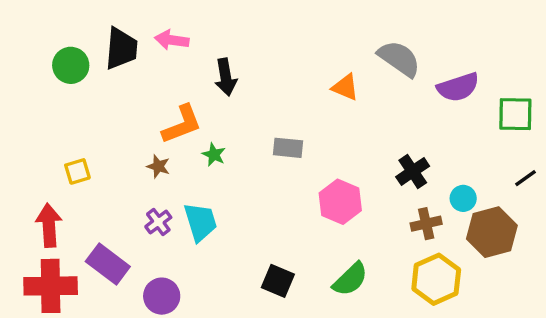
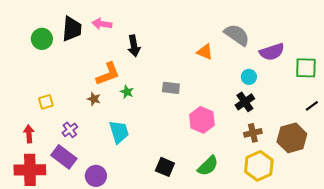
cyan circle: (463, 198) -> (249, 77), moved
purple cross: (158, 222) -> (70, 130), moved
red arrow: (49, 225) -> (29, 134), size x0.7

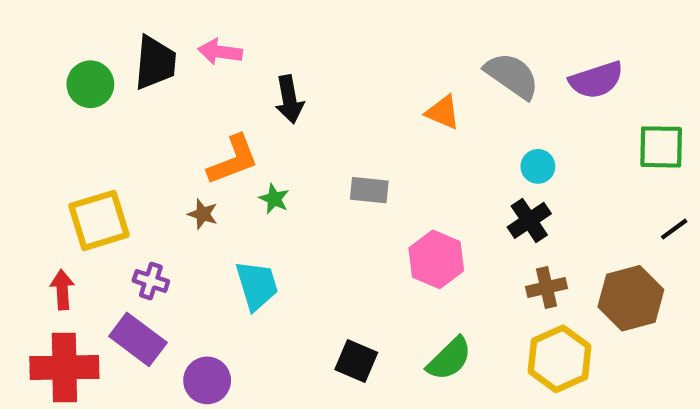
purple semicircle: (272, 52) -> (596, 80), moved
yellow square: (46, 102) -> (99, 220), size x1.8
purple cross: (70, 130) -> (151, 281), turned -35

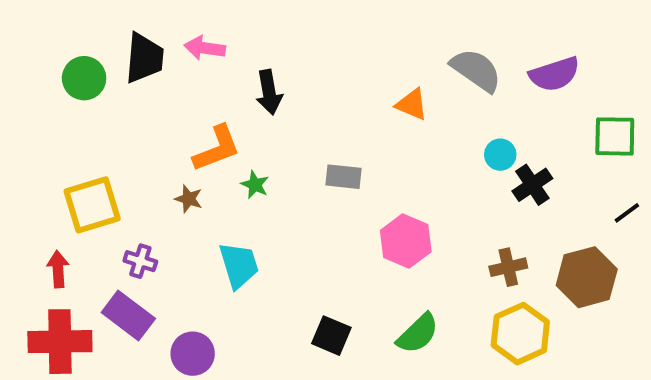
black cross: (529, 220) -> (532, 185), moved

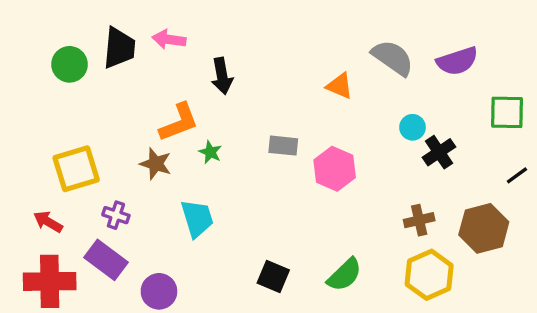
brown star: (189, 199) -> (156, 164), size x1.4
pink hexagon: (406, 241) -> (335, 169), moved
red arrow: (58, 269) -> (48, 222), turned -56

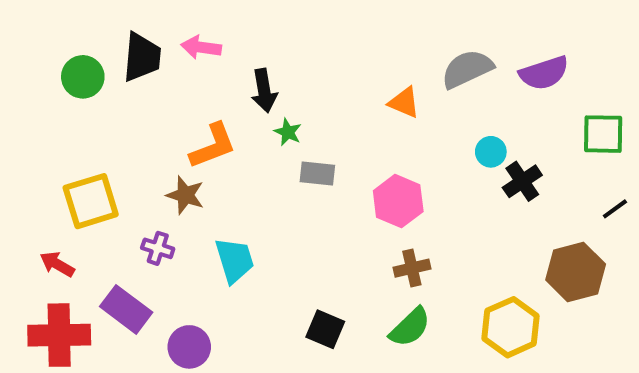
gray semicircle: (393, 58) -> (467, 69), turned -60
gray rectangle: (283, 146) -> (317, 173), moved
green star: (210, 152) -> (288, 132), moved
purple cross: (116, 215) -> (158, 248), moved
brown cross: (419, 220) -> (412, 268), moved

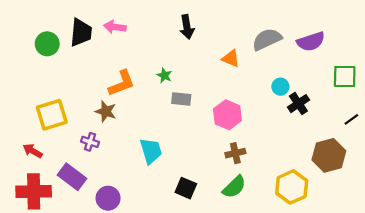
black arrow: (264, 91) -> (187, 27), moved
cyan trapezoid: (235, 260) -> (151, 151), moved

